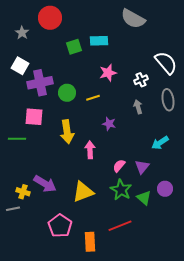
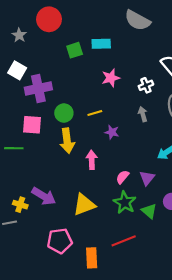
green circle: (67, 93) -> (64, 113), moved
yellow line: (93, 98) -> (95, 113), moved
pink pentagon: (60, 226) -> (60, 241), turned 30

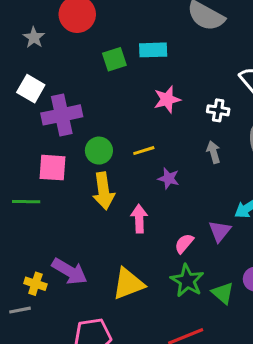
white cross: (146, 85) -> (218, 110), turned 32
purple triangle: (147, 178) -> (220, 231), moved

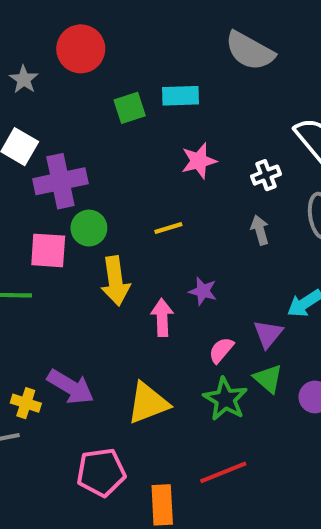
white cross: (218, 110) -> (266, 175), turned -30
green circle: (99, 151) -> (89, 228), moved
purple star: (169, 178) -> (203, 291), moved
green triangle: (223, 293) -> (268, 379), moved

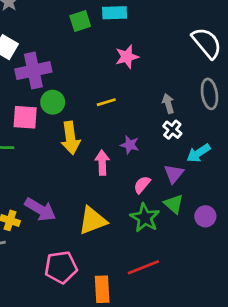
white cross: (266, 175) -> (172, 130), moved, turned -30

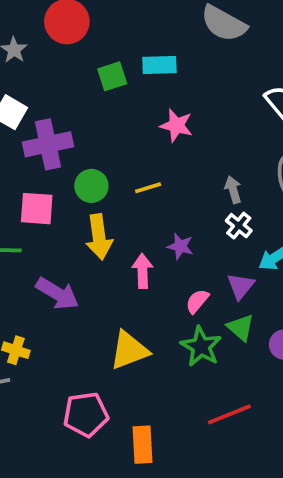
pink star: (127, 57) -> (176, 125), turned 30
green circle: (53, 102) -> (91, 186), moved
purple arrow: (40, 209) -> (57, 294), moved
red line: (143, 267) -> (229, 414), moved

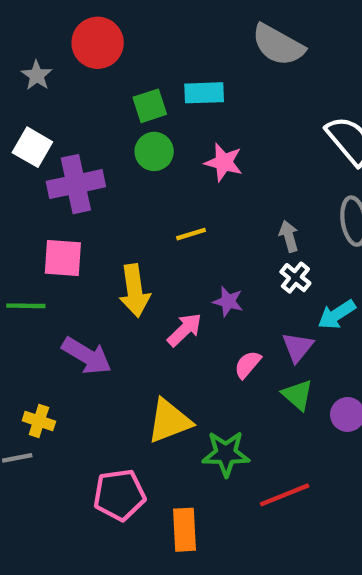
green circle: (91, 186) -> (154, 151), moved
pink arrow: (142, 271) -> (185, 330), turned 48
green star: (201, 346) -> (226, 454), moved, turned -30

